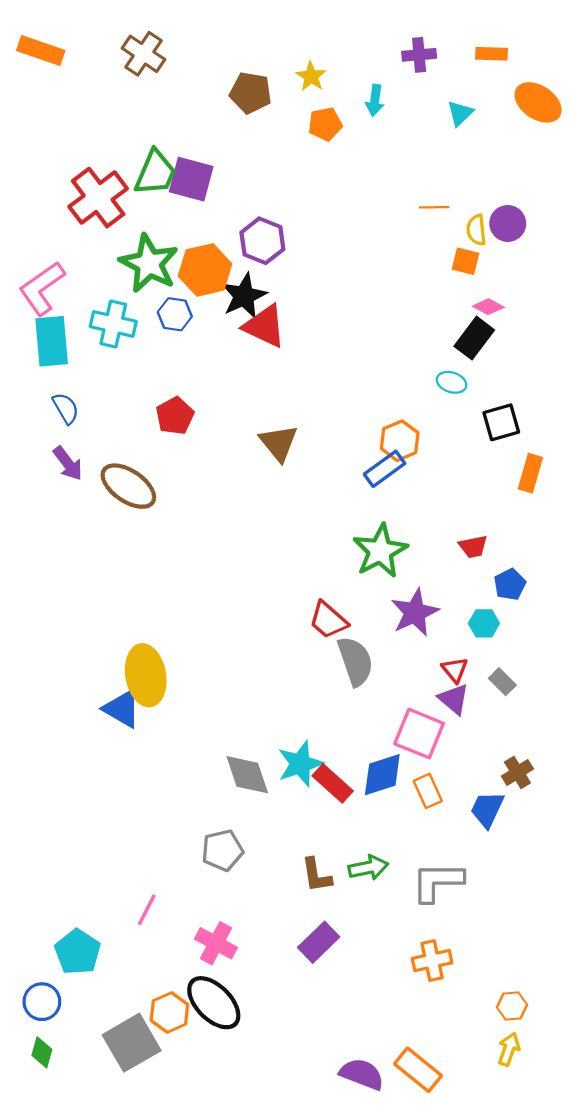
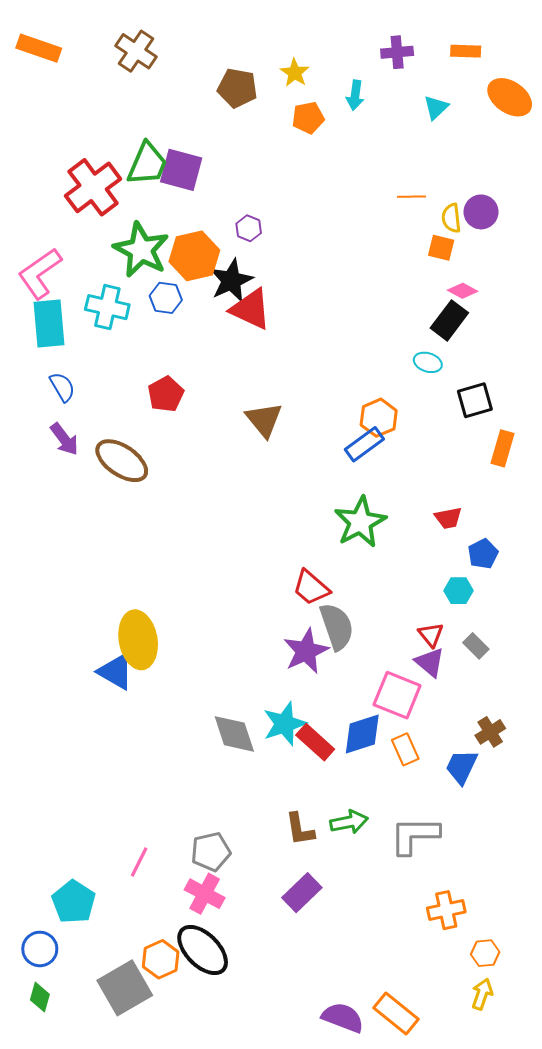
purple hexagon: (262, 241) -> (249, 228), size x0.6
purple star: (415, 613) -> (306, 651), moved
gray pentagon: (222, 850) -> (211, 852), moved
orange cross: (432, 961) -> (446, 910), moved

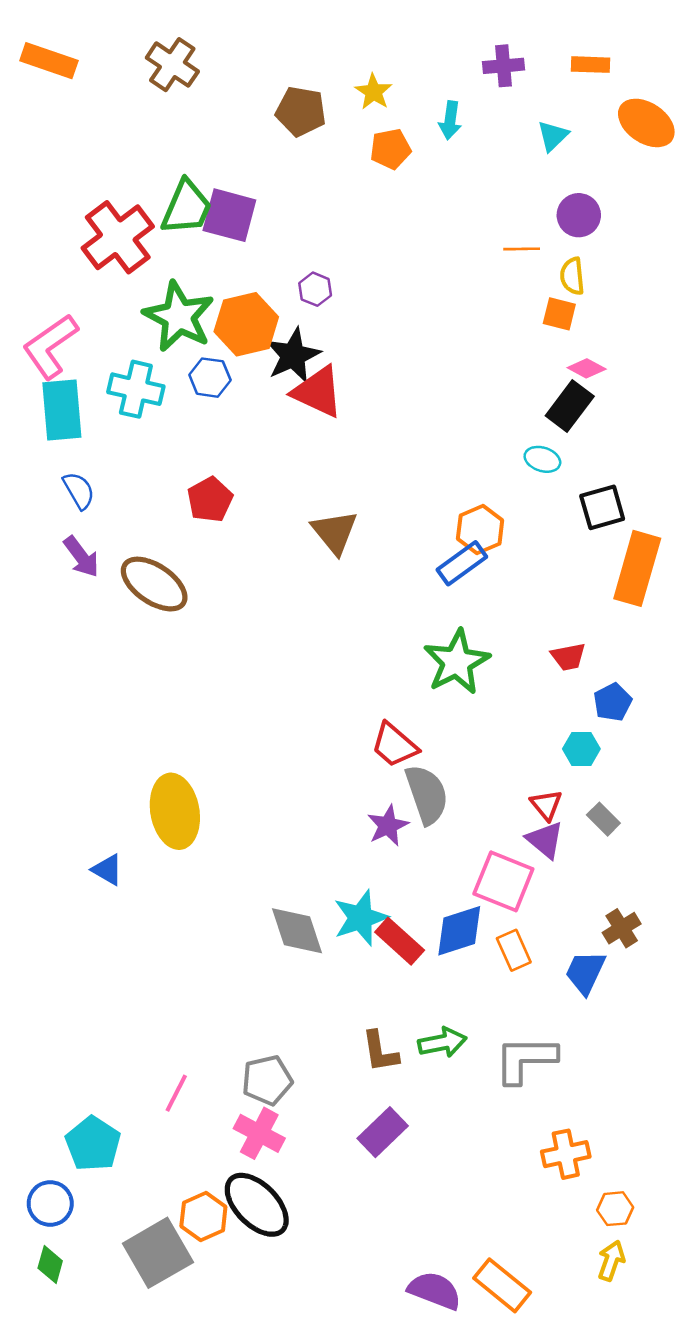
purple circle: (481, 212) -> (579, 215), moved
orange rectangle: (503, 448) -> (637, 568), size x1.6
purple star: (306, 651) -> (388, 826), size x0.7
blue triangle: (116, 672) -> (107, 870), moved, size x0.7

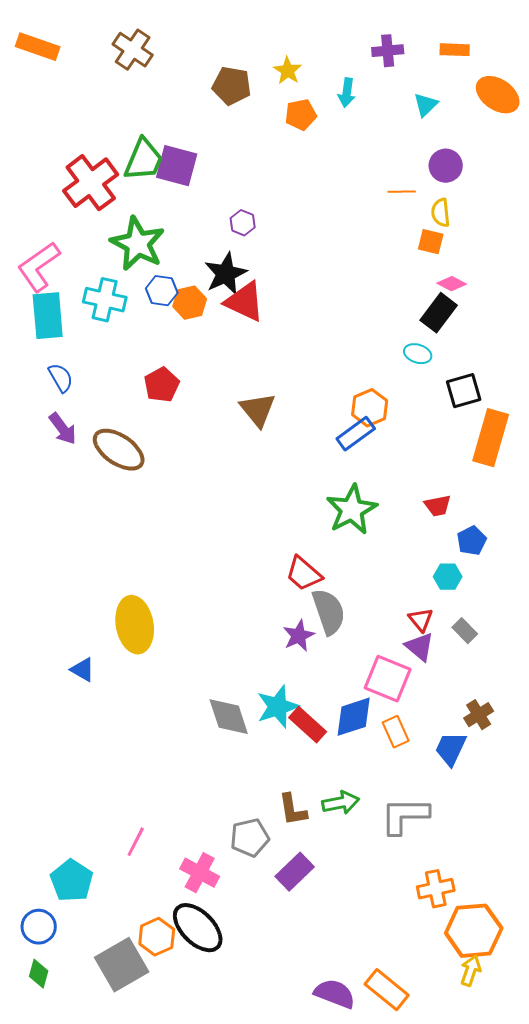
orange hexagon: (246, 324) -> (190, 303), moved, size x0.7
gray pentagon: (267, 1080) -> (250, 838), moved
orange hexagon: (615, 1209) -> (474, 931), size x2.0

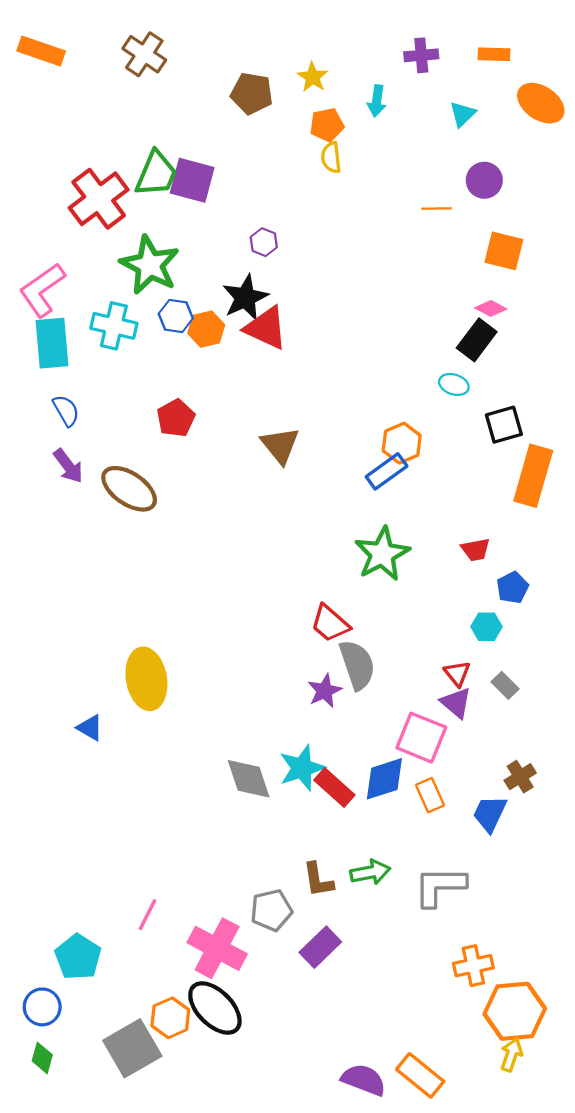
yellow semicircle: (441, 213) -> (331, 157), moved
orange square: (431, 242) -> (504, 251), moved, size x1.4
pink cross: (200, 873) -> (217, 948), size x1.4

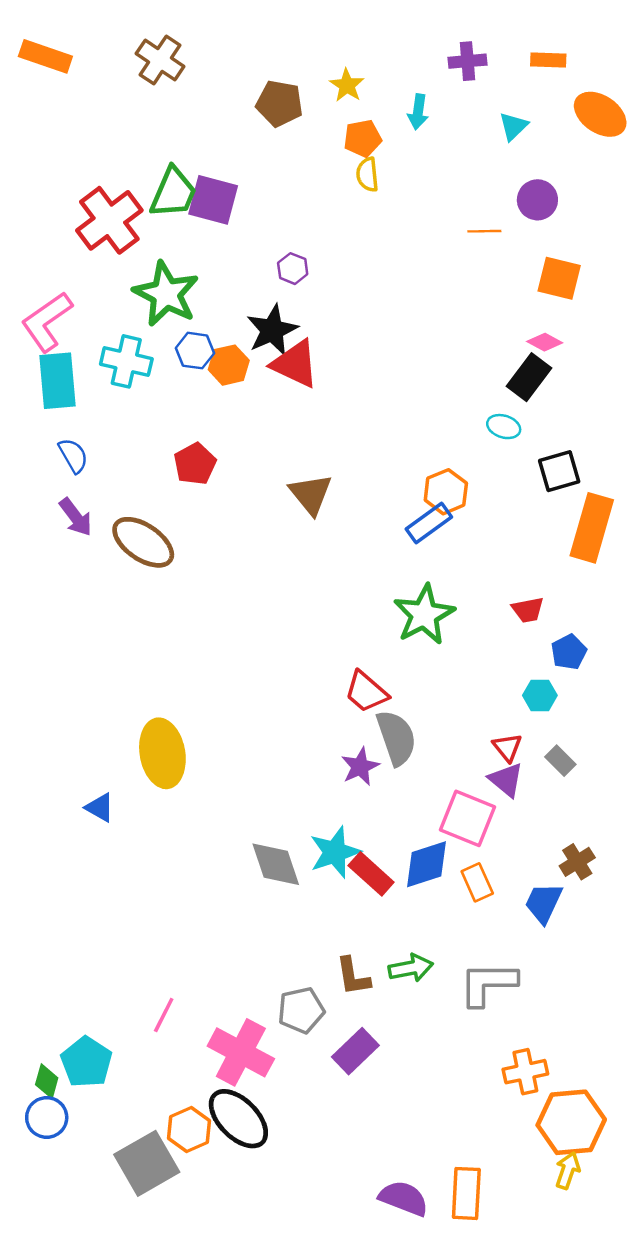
green diamond: (42, 1058) -> (47, 1081), moved
orange rectangle: (420, 1075) -> (466, 1193), turned 54

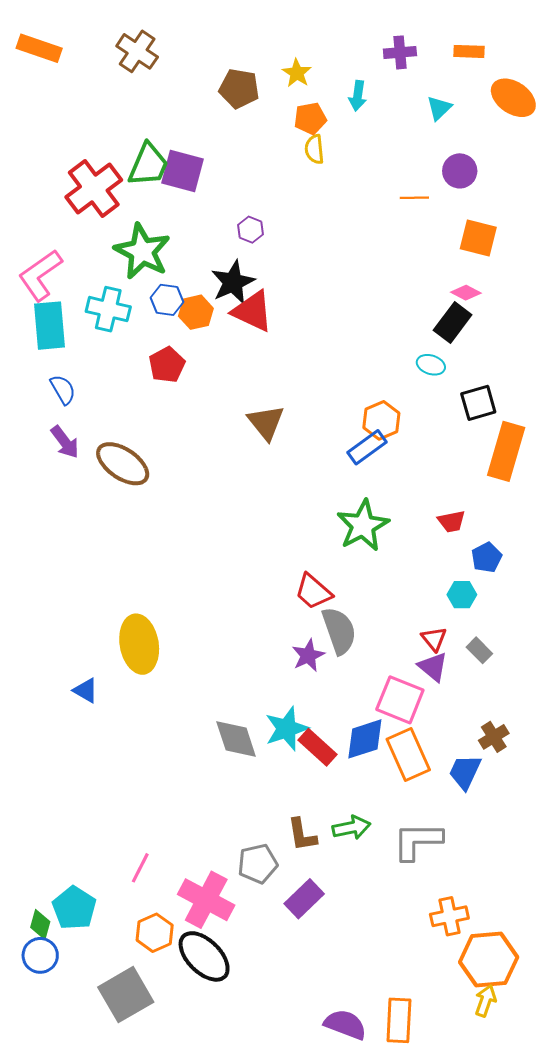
red pentagon: (195, 464) -> (167, 365), moved
orange rectangle: (477, 882) -> (408, 754), size x1.6
orange hexagon: (189, 1130) -> (155, 933), moved

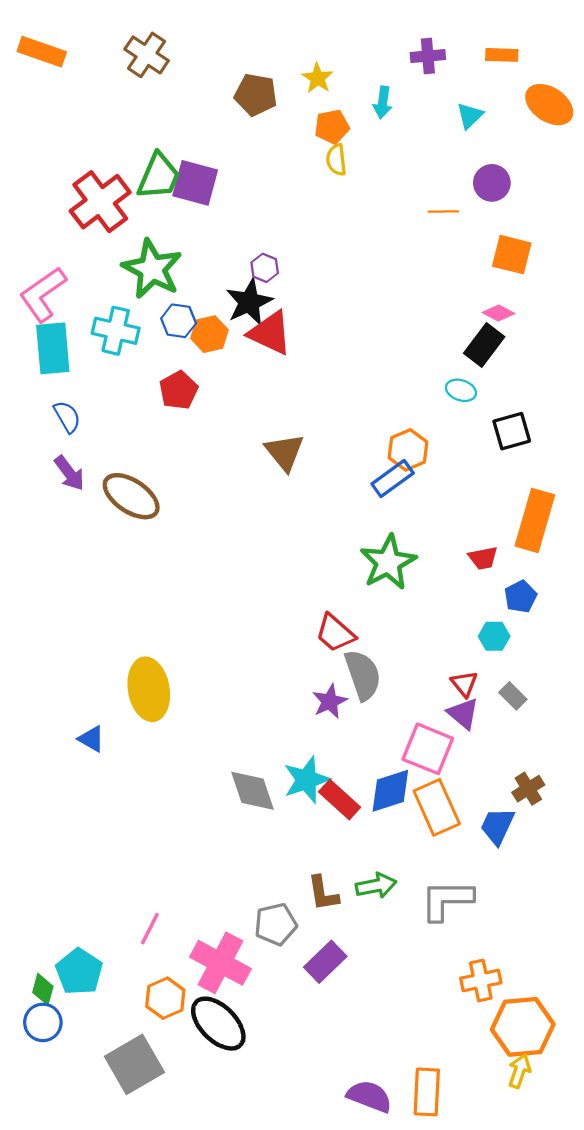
purple hexagon: (250, 230) -> (265, 268), moved
orange rectangle: (506, 451) -> (535, 520), moved

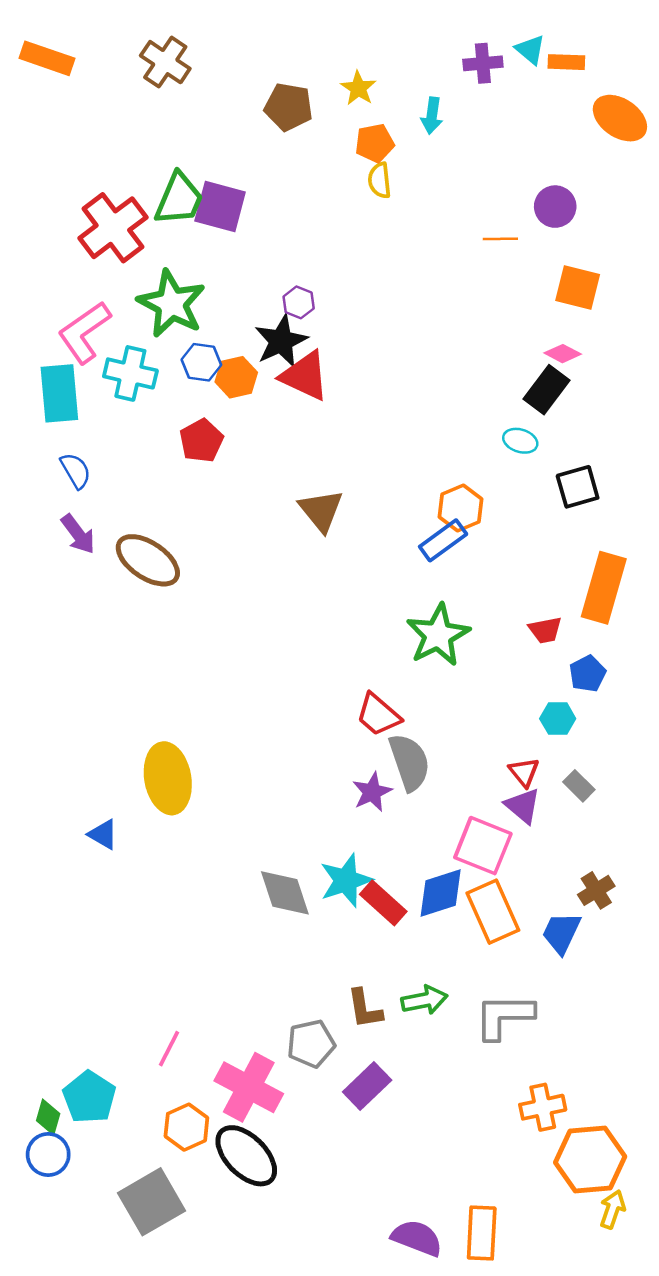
cyan triangle: (470, 116) -> (530, 50), moved, turned -36
pink L-shape: (43, 294) -> (84, 332), moved
yellow arrow: (519, 1071) -> (612, 1209), moved

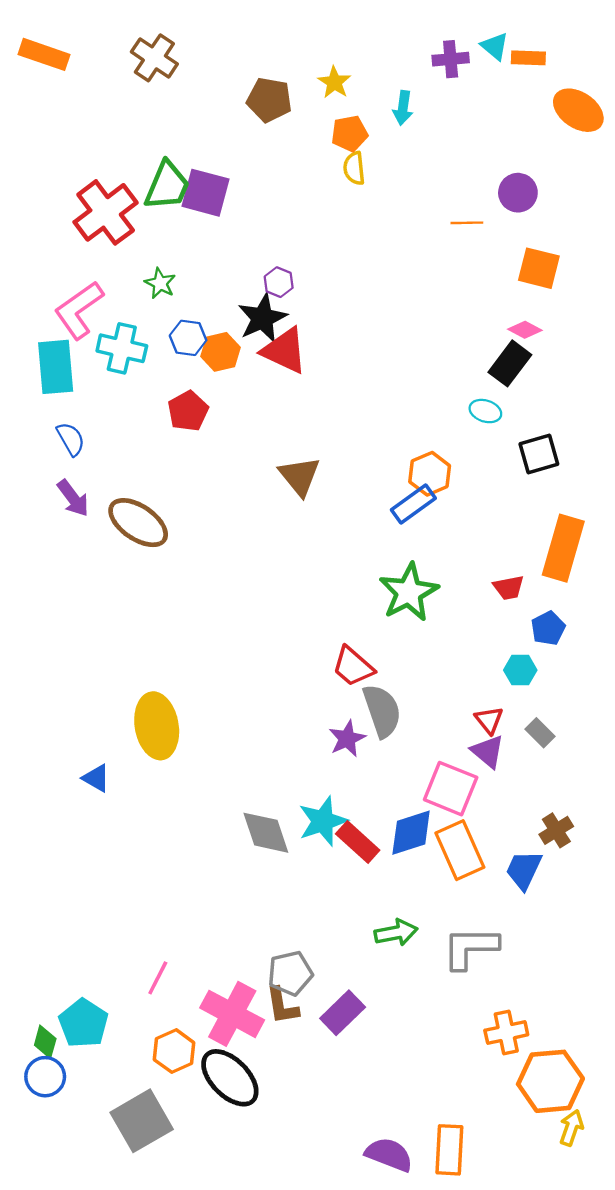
green star: (171, 304) -> (160, 283), size x0.5
brown L-shape: (365, 1009) -> (282, 1006), moved

